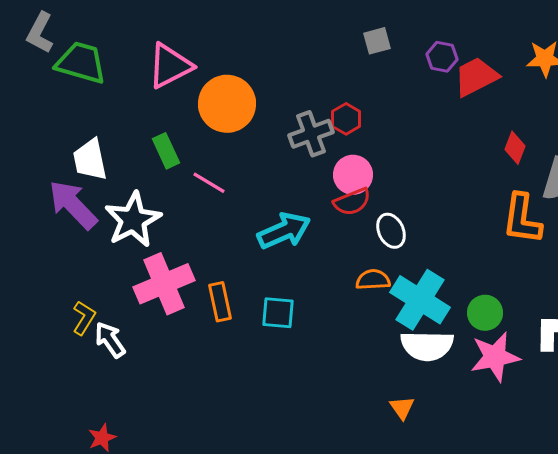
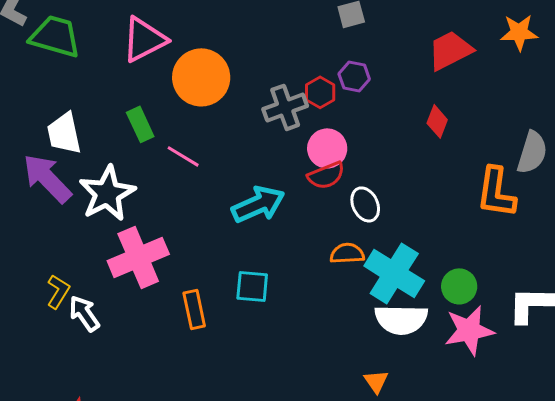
purple hexagon: (442, 57) -> (354, 76), moved
red diamond: (515, 148) -> (437, 121), moved
orange rectangle: (220, 302) -> (194, 309), moved

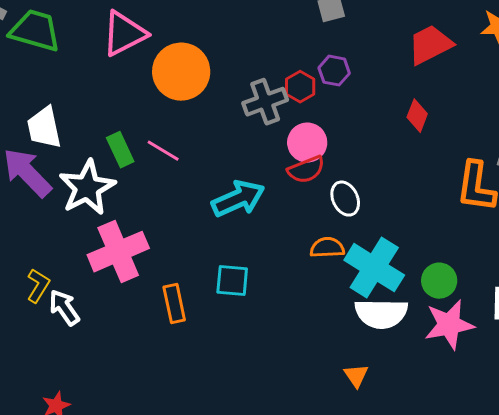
green rectangle: (140, 124) -> (120, 150), moved

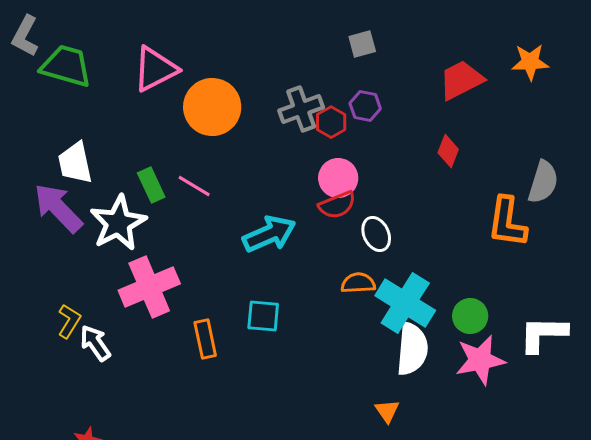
gray cross: (265, 102) -> (301, 109), moved
white semicircle: (381, 314) -> (412, 349), turned -86

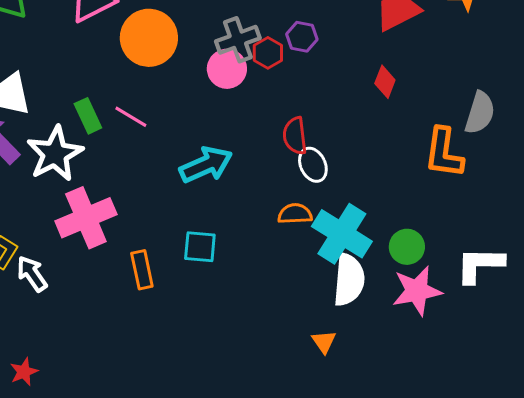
pink circle: (338, 178) -> (227, 69), moved
red semicircle: (337, 205) -> (295, 136), moved, turned 105

